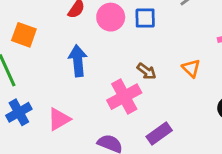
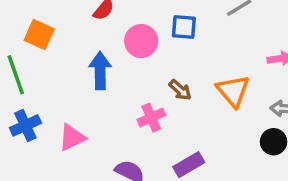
pink circle: (111, 17) -> (141, 41), moved
orange triangle: (191, 68) -> (233, 91), size x1.5
pink cross: (124, 97) -> (151, 118), size x0.7

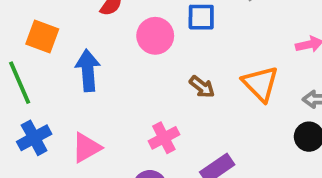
blue arrow: (100, 71) -> (88, 70), moved
pink cross: (151, 118) -> (164, 138), moved

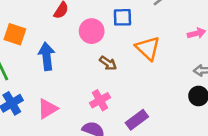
orange triangle: (260, 84) -> (148, 48), moved
brown arrow: (202, 87) -> (108, 63), moved

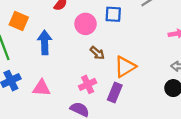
orange triangle: (148, 48) -> (125, 67), moved, turned 40
pink triangle: (47, 109) -> (41, 88), turned 30
purple rectangle: (137, 120) -> (115, 93), moved, turned -36

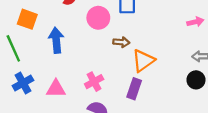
brown arrow: (97, 53) -> (121, 42), moved, turned -32
pink cross: (88, 84) -> (94, 82), moved

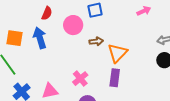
pink arrow: (195, 22) -> (144, 11), moved
blue arrow: (56, 40) -> (40, 38), moved

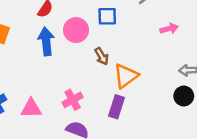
blue arrow: (40, 38) -> (46, 41), moved
brown arrow: (96, 41) -> (102, 56), turned 56

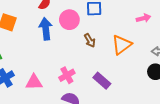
orange triangle: (126, 76) -> (122, 45), moved
purple rectangle: (116, 107) -> (102, 81), turned -66

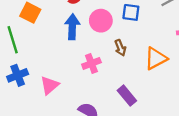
pink cross: (67, 75) -> (91, 63), moved
pink triangle: (34, 82) -> (50, 85), turned -48

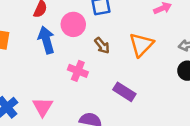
pink cross: (91, 63) -> (78, 71), turned -30

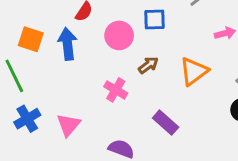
blue arrow: (46, 40) -> (68, 44), moved
brown arrow: (102, 46) -> (148, 65), turned -96

